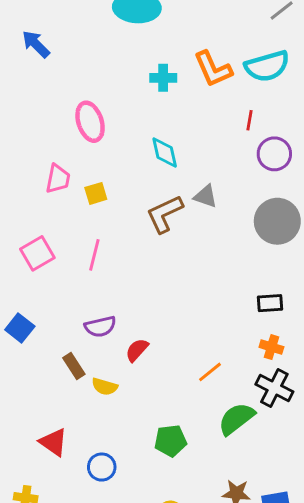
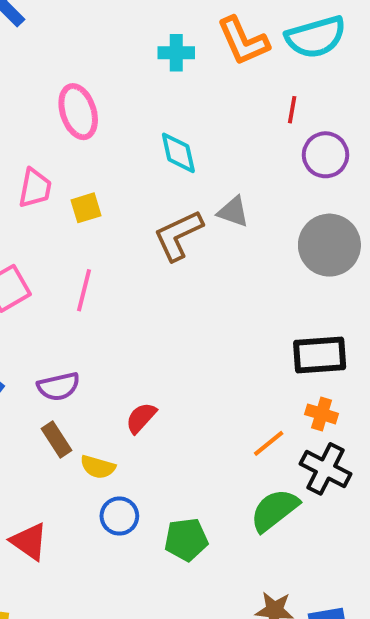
black rectangle: (270, 303) -> (320, 355), size x1.5
purple semicircle: (100, 327) -> (59, 386), moved
orange line: (210, 372) -> (269, 443), moved
blue circle: (102, 467) -> (119, 516), moved

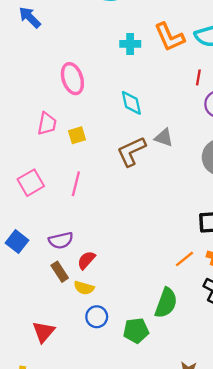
red semicircle: (141, 418) -> (86, 260), moved
orange line: (269, 443) -> (185, 259), moved
green semicircle: (274, 510) -> (166, 303), moved, turned 148
red triangle: (29, 542) -> (44, 332), turned 35

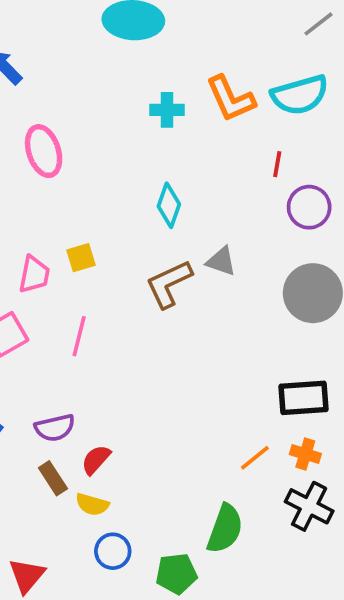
pink ellipse: (72, 79) -> (44, 151), moved
cyan diamond: (131, 103) -> (169, 205), turned 32
pink trapezoid: (47, 124) -> (34, 274), moved

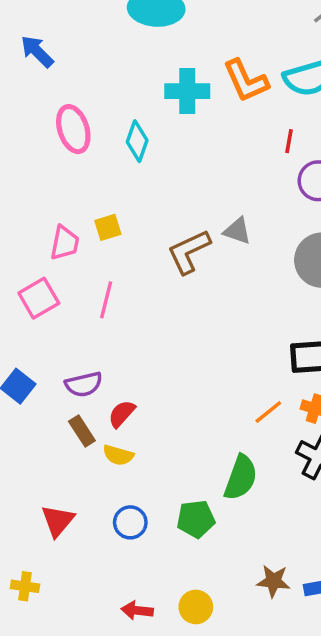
cyan cross: (167, 110) -> (187, 91), size x1.4
cyan diamond: (169, 205) -> (137, 141), moved
blue circle: (113, 551) -> (130, 522), moved

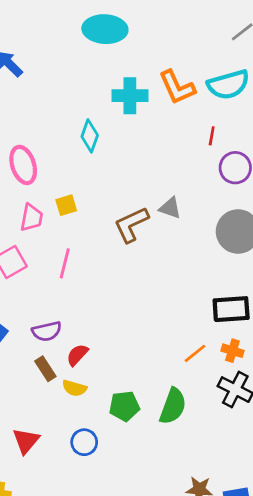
pink ellipse: (73, 129) -> (23, 165), moved
green pentagon: (196, 519) -> (124, 406), moved

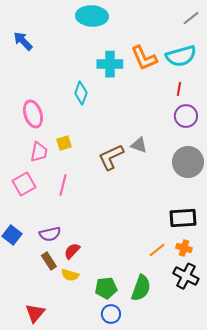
red line: (212, 136) -> (179, 89), moved
blue circle: (84, 442) -> (111, 314), moved

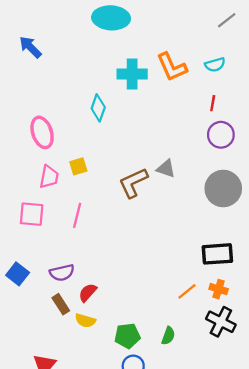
cyan semicircle: (181, 56) -> (215, 65), size x0.6
pink square: (24, 184) -> (32, 214), turned 35
green semicircle: (141, 288) -> (168, 336), size x0.6

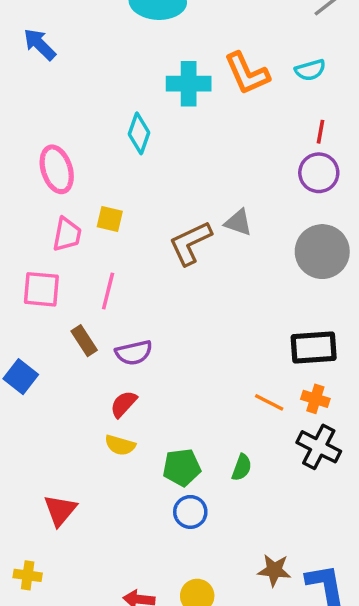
red line: (213, 103) -> (321, 132), moved
yellow square: (78, 166) -> (110, 219), turned 30
purple semicircle: (62, 273) -> (134, 353), moved
orange line: (187, 291) -> (269, 402), turned 66
brown rectangle: (61, 304) -> (84, 341), moved

